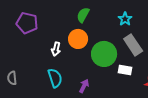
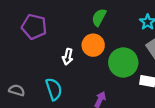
gray semicircle: (12, 78) -> (17, 90), turned 112
cyan semicircle: (55, 78) -> (54, 89), moved

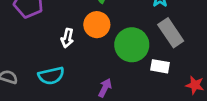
cyan semicircle: (54, 89) -> (51, 76), turned 95

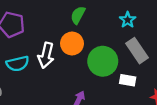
white arrow: (67, 38) -> (46, 55), size x1.5
cyan semicircle: (51, 76) -> (18, 64), moved

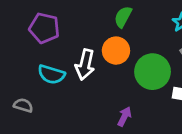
cyan semicircle: (18, 64) -> (51, 74), turned 30

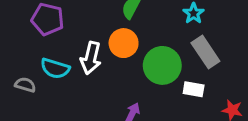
gray semicircle: (23, 105) -> (25, 85), moved

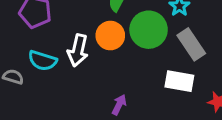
green circle: (162, 65) -> (149, 30), moved
white rectangle: (194, 89) -> (179, 81), size x1.4

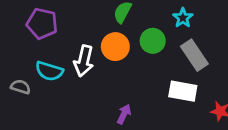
green circle: (149, 30) -> (153, 41), size x0.7

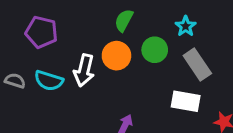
gray semicircle: (21, 87) -> (15, 81), moved

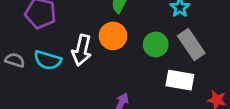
green circle: (155, 50) -> (156, 44), moved

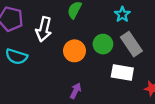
orange circle: (113, 36) -> (74, 51), moved
white arrow: (82, 50) -> (44, 29), moved

